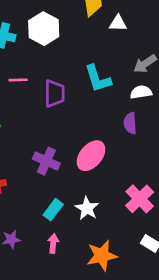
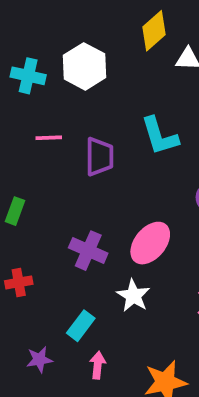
white star: (87, 208) -> (133, 296), moved
cyan rectangle: (53, 210) -> (81, 326), moved

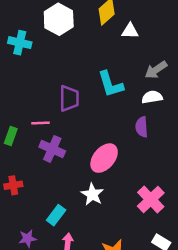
white hexagon: (84, 66) -> (59, 19), moved
pink line: (49, 138) -> (41, 123), moved
purple cross: (88, 251) -> (52, 149), moved

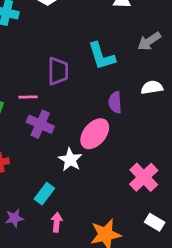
white semicircle: (152, 97) -> (152, 87), moved
purple semicircle: (142, 127) -> (115, 102), moved
white star: (92, 194) -> (70, 160), moved

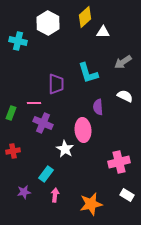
white semicircle: (152, 87) -> (125, 96), turned 35
pink ellipse: (95, 134) -> (83, 130), turned -45
pink cross: (144, 177) -> (119, 162), turned 30

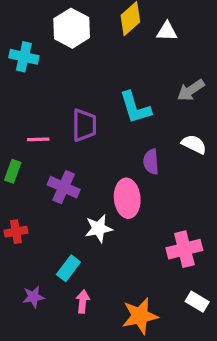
white triangle: (103, 32) -> (167, 31), moved
pink line: (34, 103) -> (38, 139), moved
white star: (65, 149) -> (99, 228), turned 30

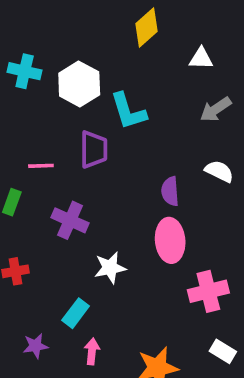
white hexagon: (72, 28) -> (79, 84), moved
white triangle: (167, 31) -> (201, 58), moved
cyan L-shape: (135, 108) -> (128, 111), moved
pink ellipse: (127, 198) -> (170, 240), moved

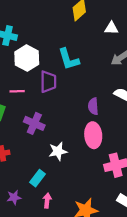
white hexagon: (79, 84) -> (27, 58), moved

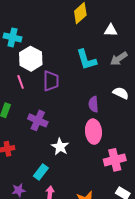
cyan L-shape: (69, 59) -> (86, 60), moved
pink line: (17, 91) -> (21, 82), moved, turned 72
white star: (58, 151) -> (60, 147), turned -30

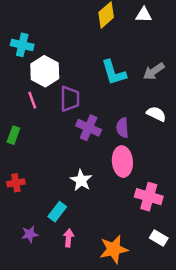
white triangle: (111, 30) -> (144, 15), moved
purple cross: (38, 120) -> (89, 128), moved
pink cross: (115, 160) -> (149, 197), turned 30

